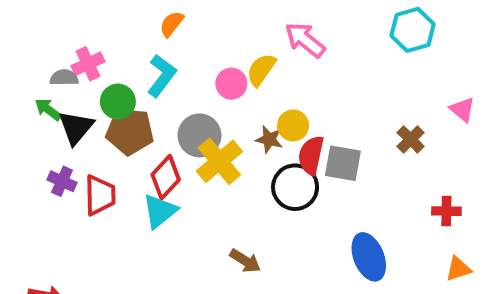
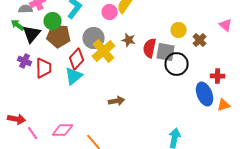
yellow circle: (293, 125) -> (179, 30), moved
black circle: (295, 187) -> (177, 64), moved
blue ellipse: (369, 257) -> (205, 94), moved
brown arrow: (245, 261) -> (117, 101), turned -42

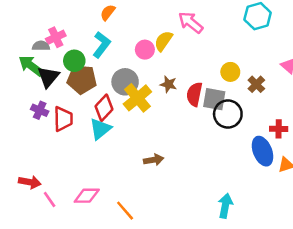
green arrow: (18, 25) -> (31, 66), size x1.5

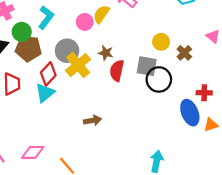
red semicircle: (194, 94) -> (117, 71), moved

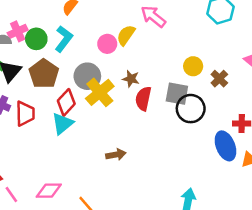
green circle: (22, 32) -> (36, 39), moved
brown pentagon: (28, 48) -> (44, 74), turned 30

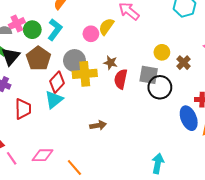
yellow cross: (100, 92) -> (85, 74), turned 35
red trapezoid: (25, 114) -> (23, 109), moved

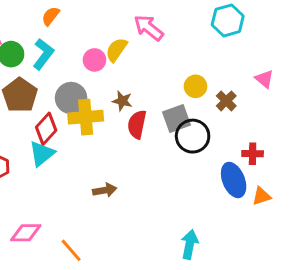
gray square: (149, 75) -> (176, 119), turned -30

